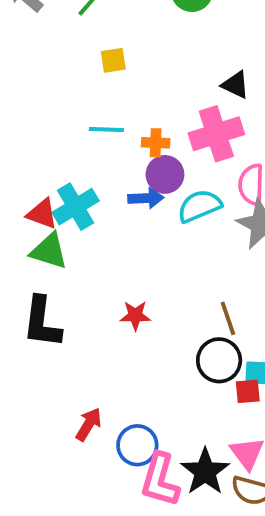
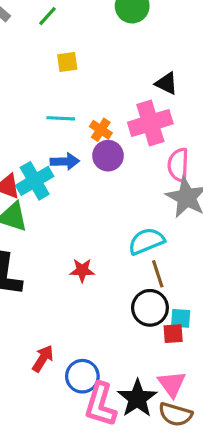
orange cross: (156, 143) -> (101, 130), turned 30
blue arrow: (146, 198) -> (65, 161), moved
cyan semicircle: (199, 206) -> (146, 241), moved

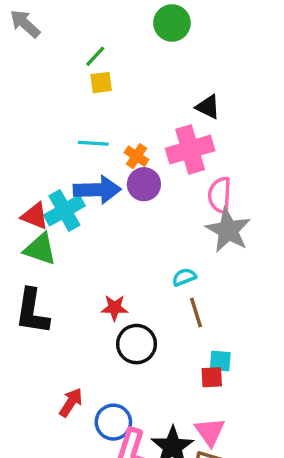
green line: (48, 16) -> (95, 56), moved
blue arrow: (65, 161) -> (97, 190), size x1.5
cyan semicircle: (146, 241) -> (184, 277), size x0.6
black circle: (150, 308) -> (137, 344), moved

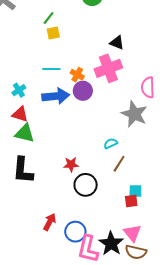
pink semicircle: (220, 195) -> (148, 87), moved
cyan cross: (64, 210) -> (19, 90), moved, size x0.6
brown line: (196, 312) -> (119, 164), turned 54

